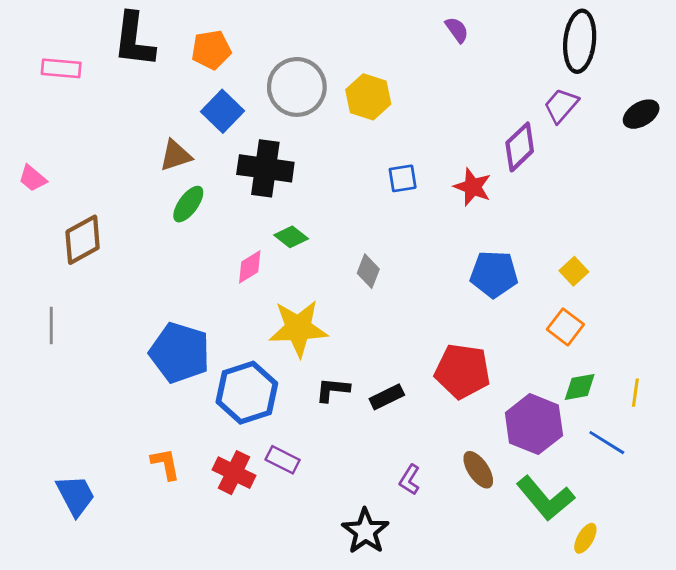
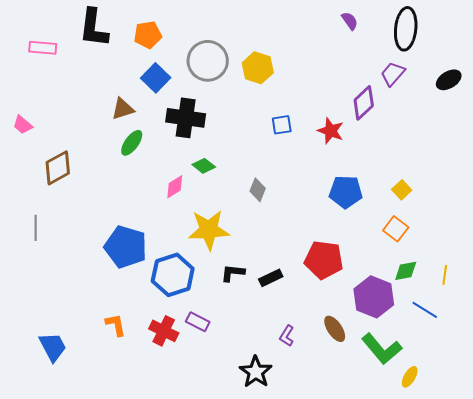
purple semicircle: (457, 30) -> (350, 21), moved

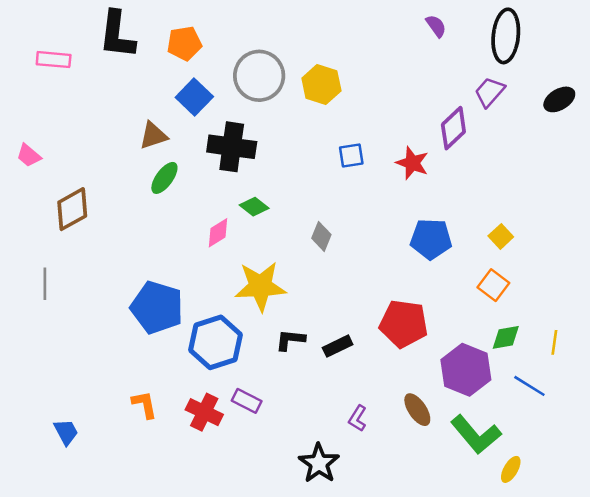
blue trapezoid: (53, 347) -> (66, 432), size x0.7

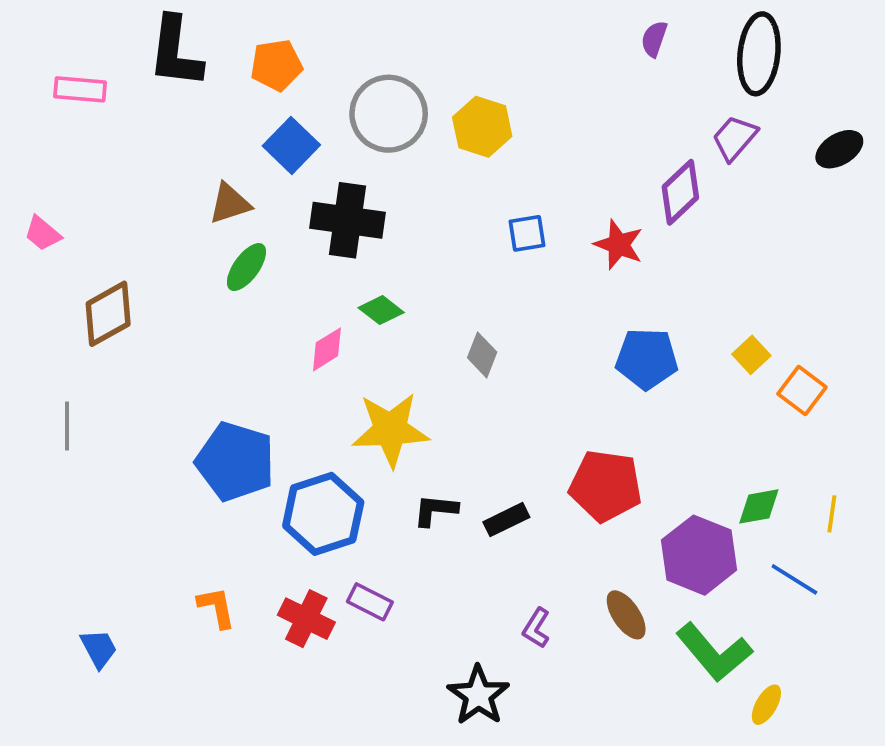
purple semicircle: (436, 26) -> (654, 39), turned -125
orange square: (493, 285) -> (802, 390), moved

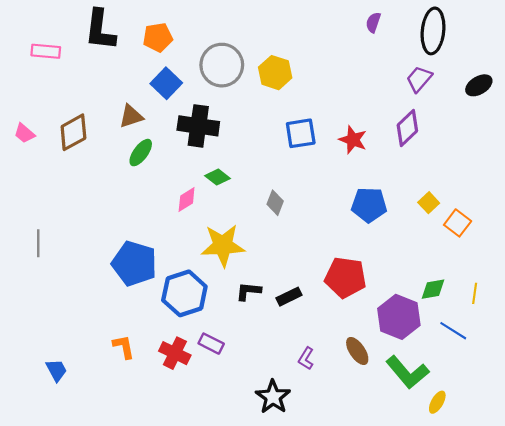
purple diamond: (680, 192) -> (407, 128), moved
blue square: (527, 233) -> (301, 133), size x1.4
brown diamond: (108, 314) -> (73, 132), moved

